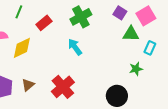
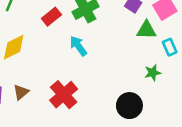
red rectangle: (44, 23) -> (51, 17), moved
cyan rectangle: (150, 48) -> (170, 47), turned -48

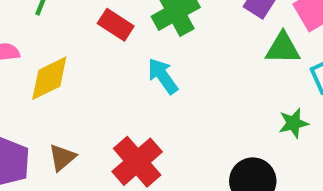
red rectangle: (51, 17) -> (116, 25), turned 72

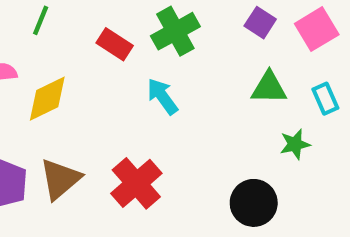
green triangle: (283, 48) -> (269, 88), moved
brown triangle: (62, 157) -> (60, 179), size x1.5

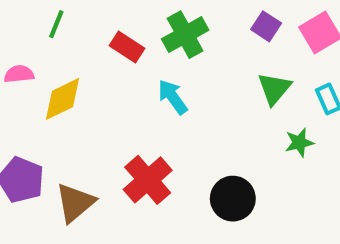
green triangle: (269, 88) -> (274, 89), turned -51
brown triangle: (60, 179) -> (75, 203), moved
black circle: (254, 203) -> (233, 199), moved

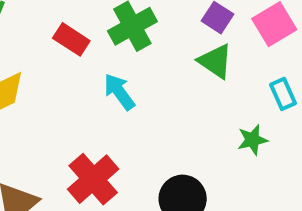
green triangle: (274, 89) -> (215, 61), moved, turned -36

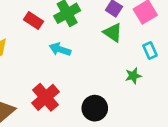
cyan arrow: (119, 92) -> (60, 49), turned -35

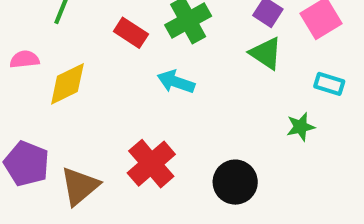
cyan rectangle: (150, 51) -> (329, 84), turned -49

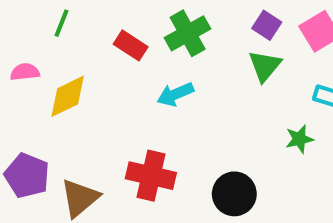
green triangle: (266, 53) -> (265, 66), turned 36
cyan arrow: (176, 82) -> (175, 94), turned -42
red cross: (151, 164) -> (151, 176), turned -36

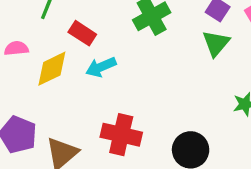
red rectangle: (131, 45) -> (82, 33), moved
cyan arrow: (175, 94) -> (101, 67), moved

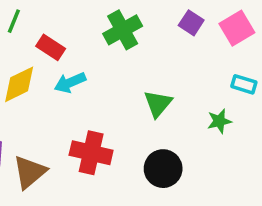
green triangle: (216, 43) -> (158, 104), moved

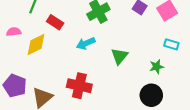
cyan arrow: (70, 83) -> (86, 43), moved
black circle: (163, 169) -> (151, 95), moved

